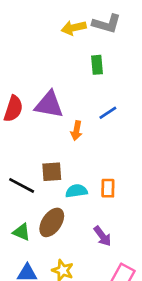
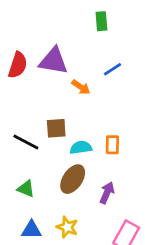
orange arrow: (76, 131) -> (81, 87), turned -66
brown ellipse: (52, 222) -> (73, 179), moved
purple arrow: (102, 236) -> (107, 193), turned -120

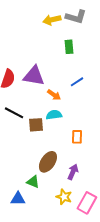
black line: (26, 142) -> (14, 113), moved
cyan semicircle: (81, 147) -> (54, 115), moved
green triangle: (26, 189) -> (33, 182), moved
yellow star: (67, 227) -> (64, 197), moved

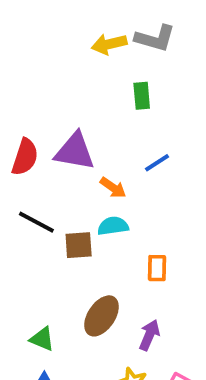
green triangle: (33, 182) -> (42, 339), moved

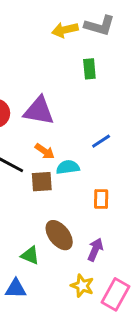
blue line: (157, 163) -> (101, 141), moved
orange arrow: (113, 188) -> (45, 151), moved
brown ellipse: (101, 316) -> (59, 235), turned -72
green triangle: (42, 339) -> (30, 255), moved

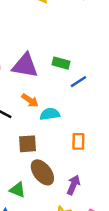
green rectangle: (89, 69) -> (61, 63), moved, turned -70
blue line: (101, 141) -> (78, 82), moved
brown square: (42, 182) -> (27, 144), moved

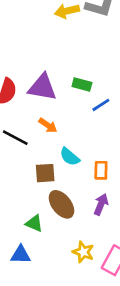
cyan semicircle: (50, 114) -> (70, 157), moved, turned -132
purple arrow: (73, 185) -> (101, 204), moved

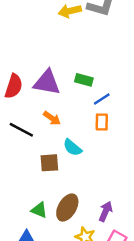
orange rectangle: (101, 170) -> (102, 122), moved
brown ellipse: (61, 204) -> (67, 207), moved, turned 68
purple arrow: (101, 204) -> (106, 211), moved

